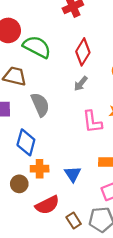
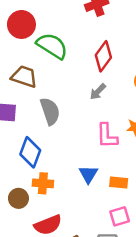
blue triangle: (73, 174) -> (88, 174), moved

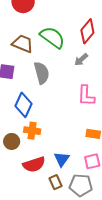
green semicircle: (52, 46) -> (52, 37), moved
blue triangle: (88, 174) -> (62, 159), moved

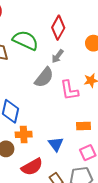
gray semicircle: (42, 73) -> (44, 77), moved, turned 65
blue triangle: (62, 159) -> (56, 144), moved

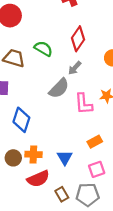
green semicircle: (25, 40) -> (43, 49), size x0.7
orange rectangle: (83, 126) -> (95, 142), turned -32
orange cross: (24, 134) -> (33, 154), moved

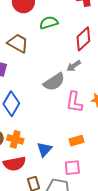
green semicircle: (43, 49) -> (49, 23), moved, turned -60

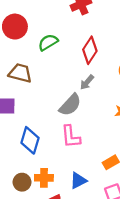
pink L-shape: (74, 102) -> (71, 137), moved
blue triangle: (44, 149) -> (78, 181), turned 35

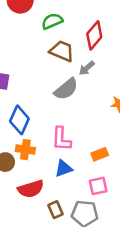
brown trapezoid: (20, 73) -> (62, 51), moved
pink L-shape: (71, 137) -> (61, 139), moved
orange cross: (44, 178) -> (25, 150), moved

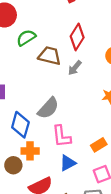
green semicircle: (52, 21) -> (26, 38), moved
gray semicircle: (66, 89) -> (48, 108), moved

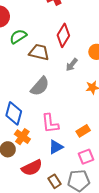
gray arrow: (75, 68) -> (72, 65), moved
gray semicircle: (48, 108) -> (40, 86), moved
orange cross: (30, 151) -> (22, 137), turned 35

